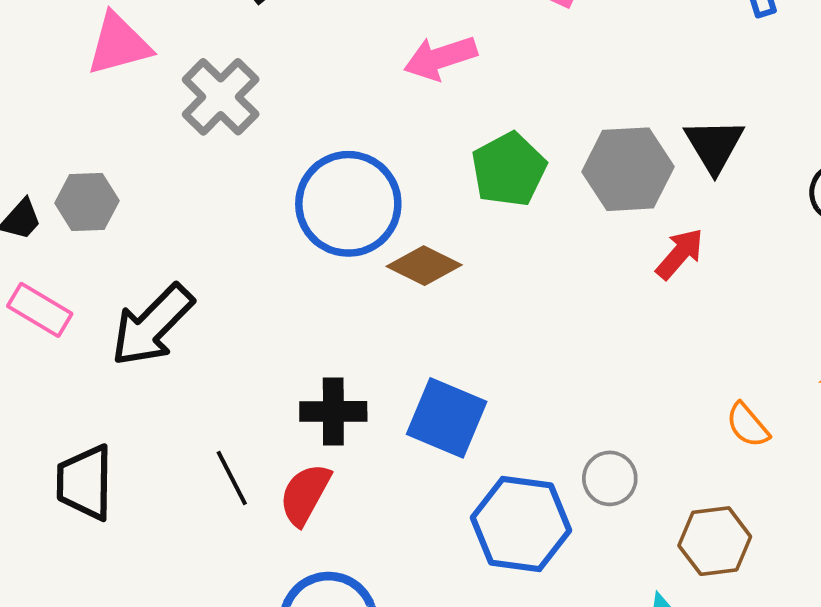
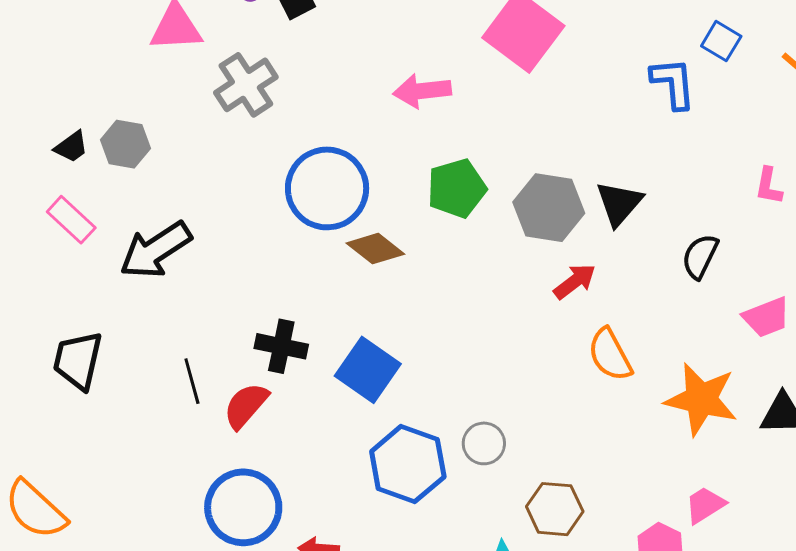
orange semicircle: (748, 425) -> (610, 355), moved, size x1.4

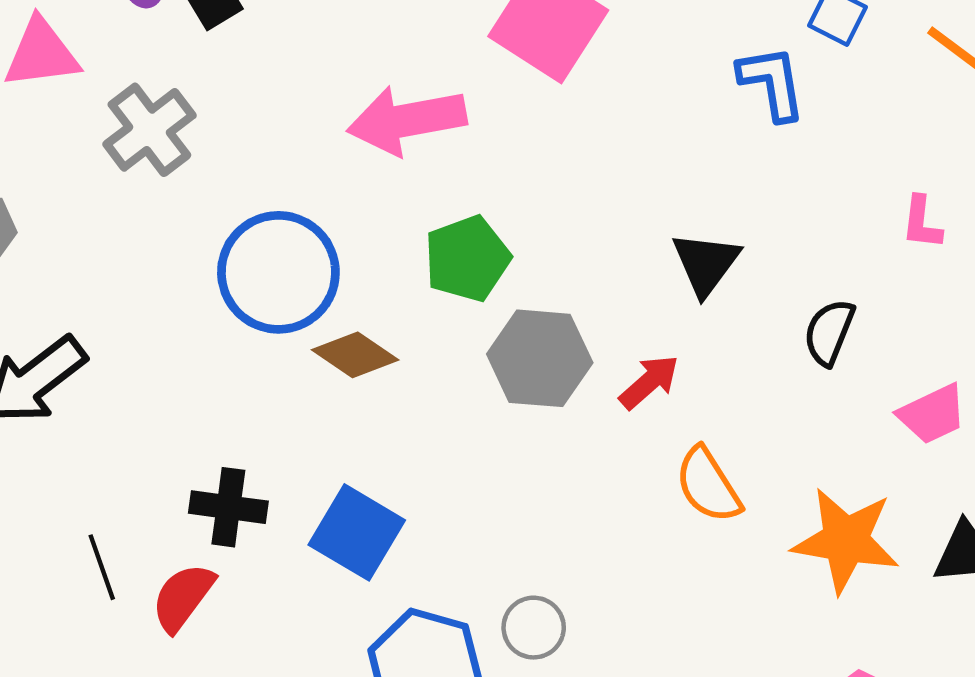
pink arrow: (422, 91) -> (407, 120), size x1.4
gray hexagon: (549, 208) -> (540, 358), moved

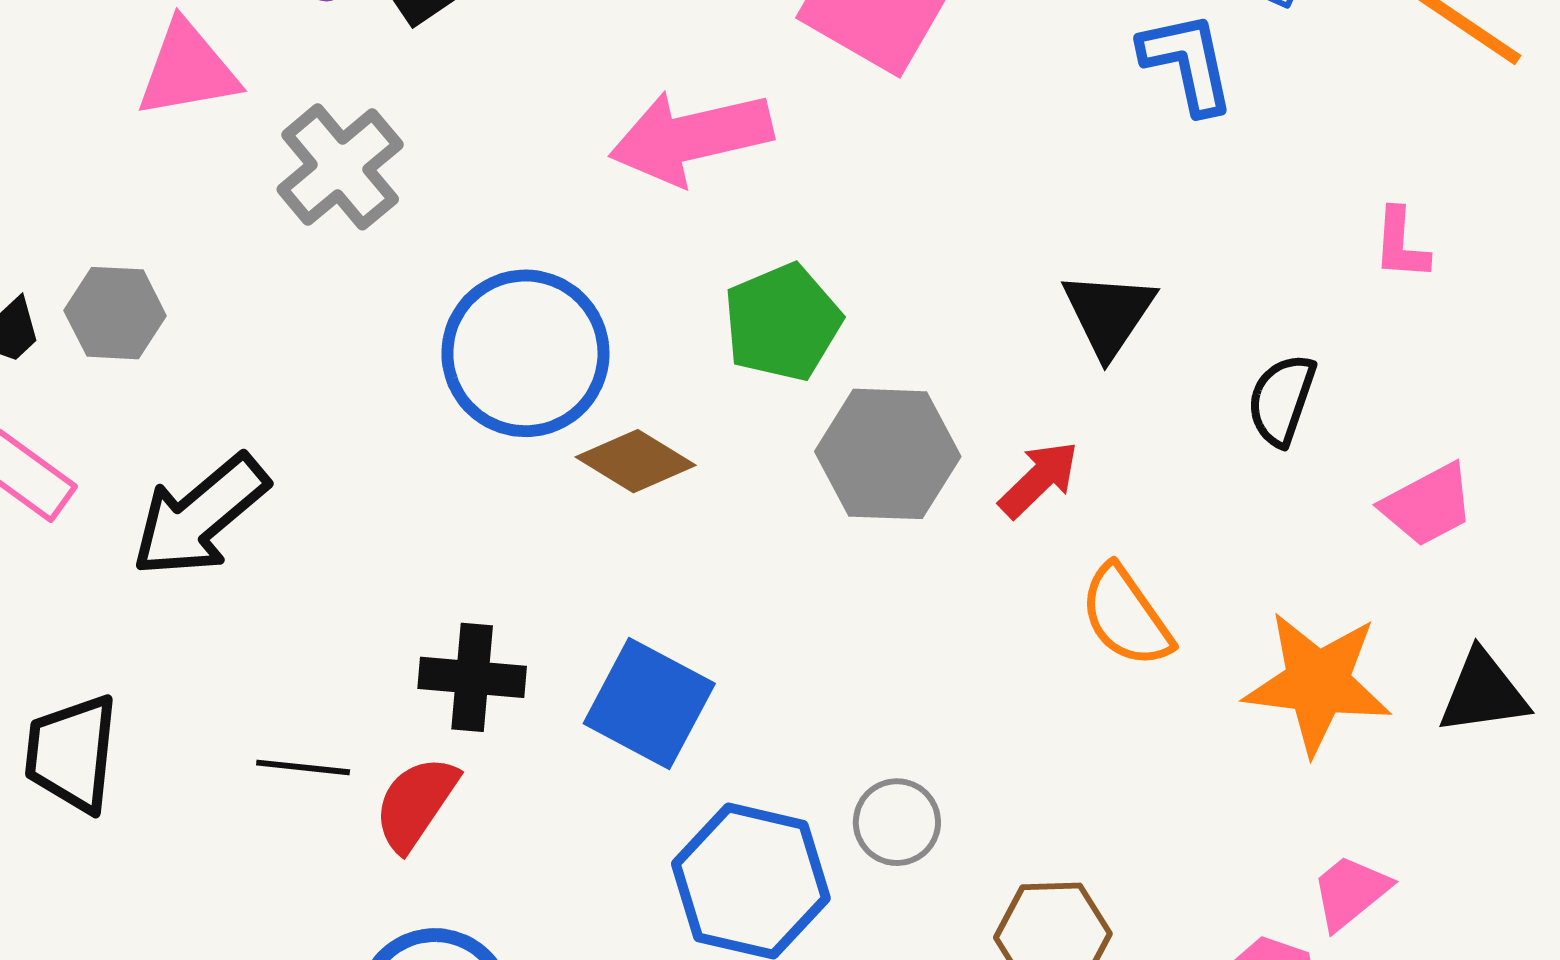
black line: (102, 567) -> (303, 767), turned -62

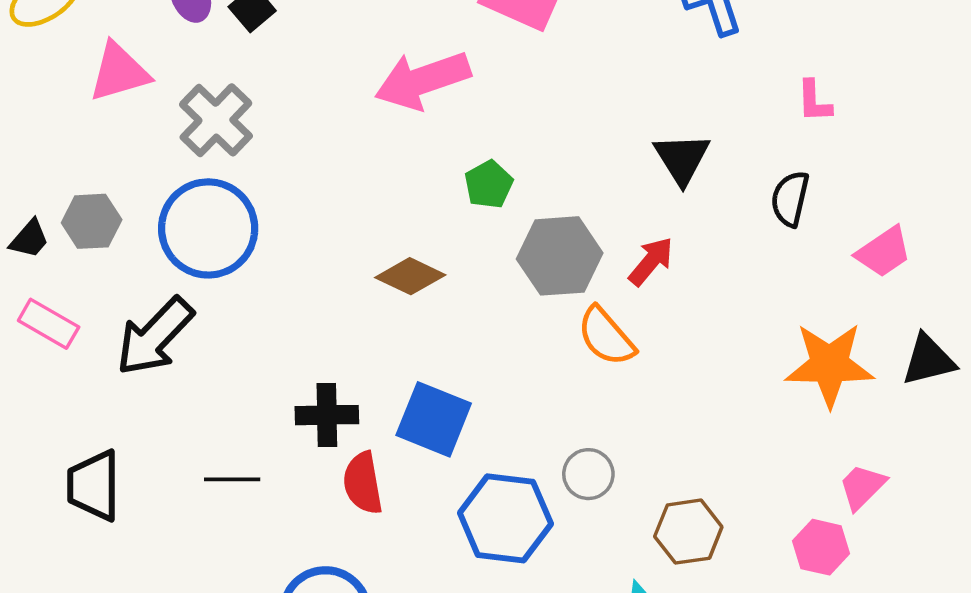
pink L-shape: (1401, 244) -> (814, 101), moved
green pentagon: (782, 322) -> (489, 184), size x0.7
blue circle: (525, 353) -> (208, 228), moved
orange semicircle: (1126, 616) -> (606, 336), moved
red semicircle: (416, 803) -> (363, 483), moved, turned -38

